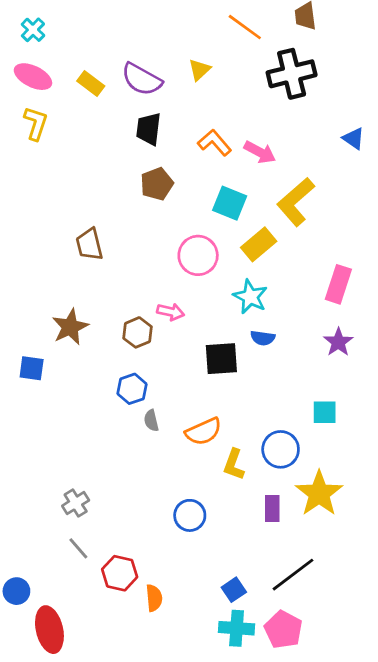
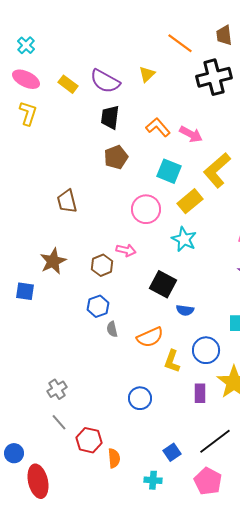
blue semicircle: (263, 338) -> (185, 310), moved
black square: (221, 359) -> (163, 284), turned 32
cyan cross: (237, 628) -> (153, 480), moved, size x0.7

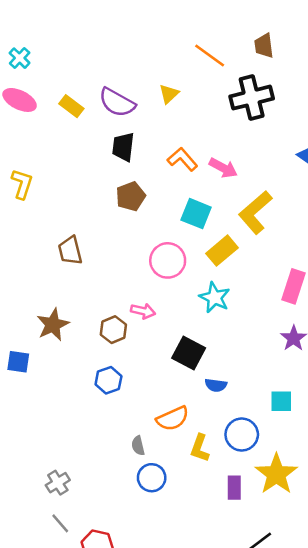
yellow L-shape: (28, 113) -> (22, 184), moved
gray semicircle: (112, 329) -> (138, 446), moved
blue circle: (140, 398) -> (152, 478), moved

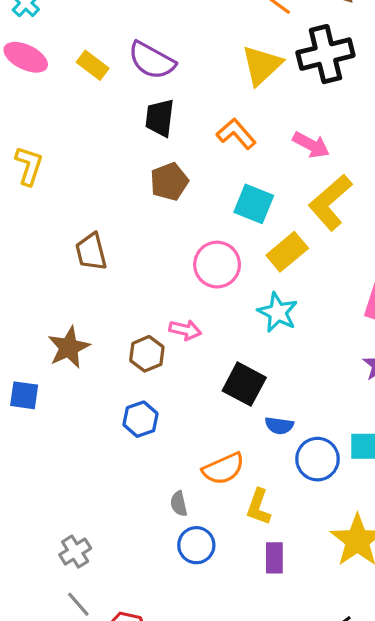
yellow triangle: (169, 94) -> (262, 65), moved, size x1.6
pink arrow: (223, 168) -> (311, 145), moved
blue circle: (242, 435) -> (318, 459), moved
purple rectangle: (234, 488) -> (274, 558), moved

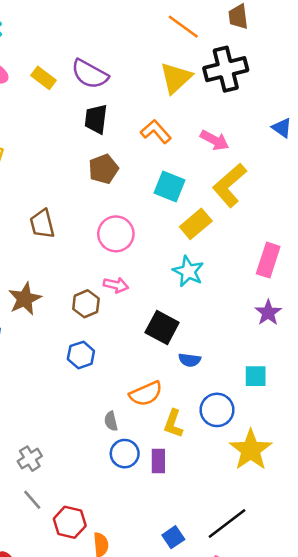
pink circle: (217, 265) -> (116, 234), moved
blue circle: (318, 459) -> (217, 410), moved
purple rectangle: (274, 558) -> (158, 461), moved

